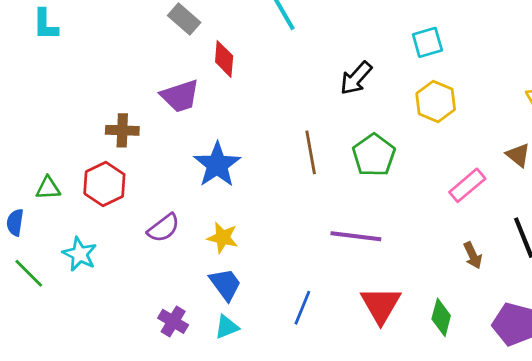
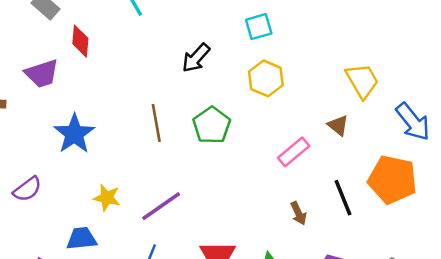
purple line: (356, 236) -> (161, 206), moved, turned -42
yellow star: (223, 238) -> (107, 198), moved
blue trapezoid: (225, 284) -> (82, 239), turned -60

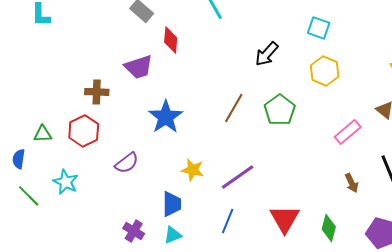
cyan square: (259, 27) -> (319, 28), turned 35
brown line: (156, 123) -> (234, 108), turned 40
blue trapezoid: (82, 239) -> (172, 204), turned 96

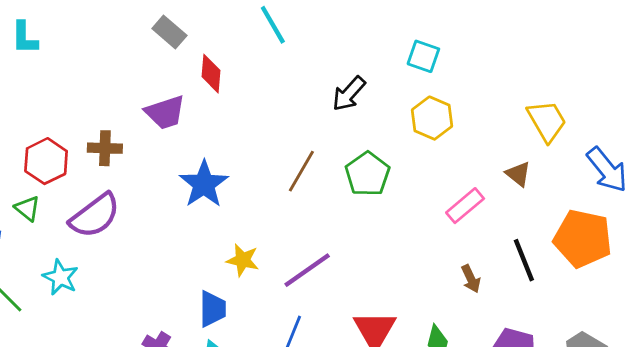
red hexagon: (84, 131) -> (46, 161), moved
green triangle: (43, 134) -> (27, 208), turned 42
purple semicircle: (127, 163) -> (95, 216), moved, size x1.5

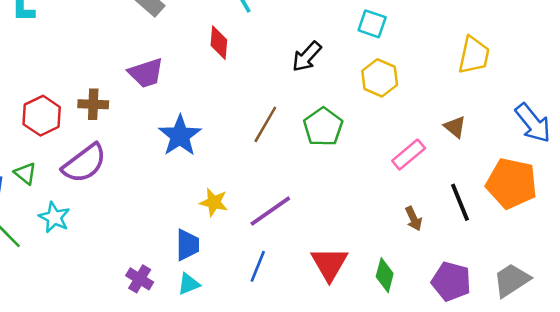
red diamond: (211, 74) -> (219, 43), moved
yellow trapezoid: (547, 121) -> (474, 55), moved, turned 42
green triangle: (27, 208) -> (25, 173), moved

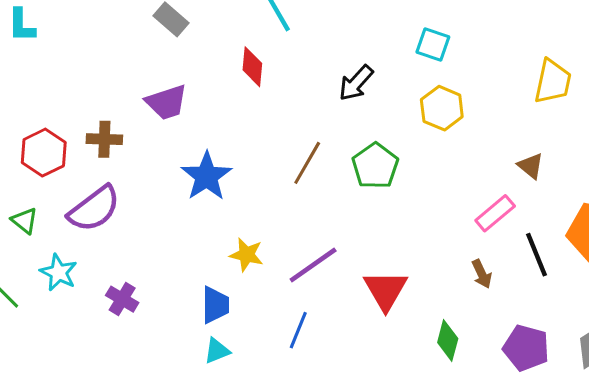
pink rectangle: (409, 155) -> (495, 213), moved
red triangle: (329, 264) -> (386, 290), moved
purple cross: (140, 279) -> (122, 299), moved

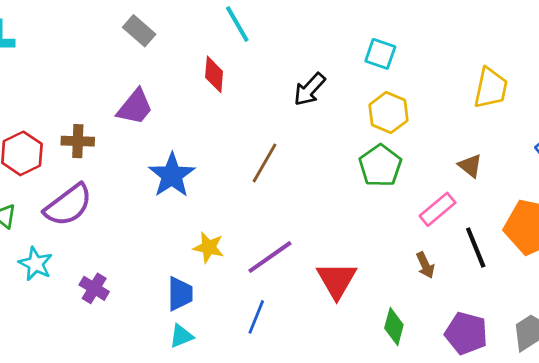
purple trapezoid: (167, 102) -> (135, 107), turned -33
green pentagon: (375, 166) -> (380, 166), moved

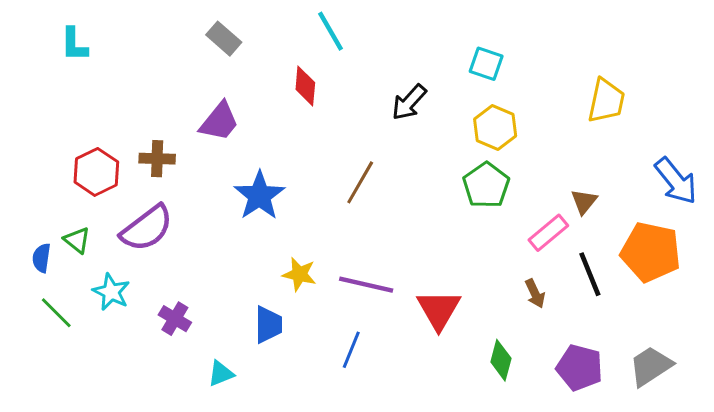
brown triangle: (470, 166) -> (584, 202), moved, turned 30
purple line: (270, 257) -> (366, 285), turned 48
cyan triangle: (181, 336) -> (221, 374), moved

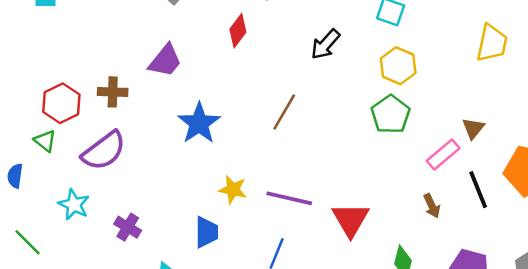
red diamond: (305, 86) -> (238, 31), turned 32
green triangle: (77, 240) -> (45, 141), moved
green line: (56, 313) -> (28, 242), moved

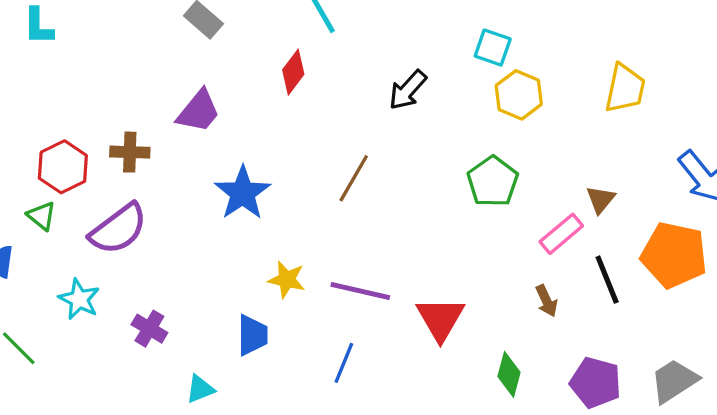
yellow hexagon: (398, 66) -> (519, 95), moved

